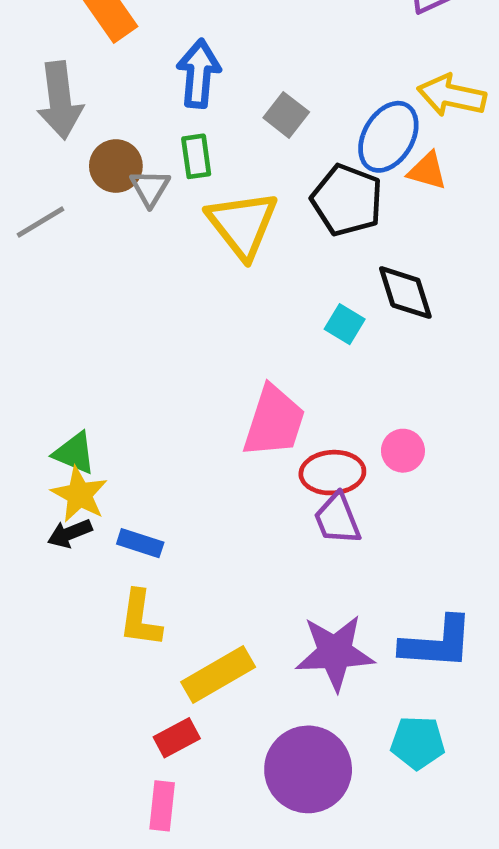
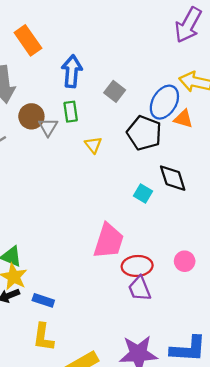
yellow triangle: (242, 224) -> (93, 145), size x0.5
pink circle: (403, 451) -> (185, 261), moved

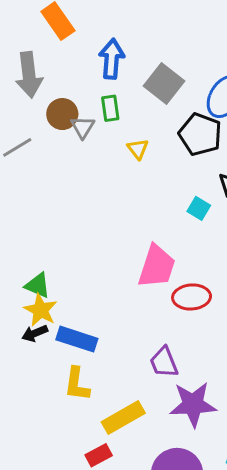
gray square: (115, 91) -> (164, 84), size x1.5
purple trapezoid: (139, 289) -> (164, 362), moved
blue rectangle: (43, 300) -> (77, 339), size x1.5

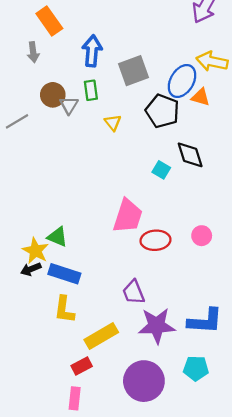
gray arrow: (29, 75) -> (33, 52), moved, size x0.6
gray square: (164, 84) -> (134, 71), turned 32
green triangle: (38, 285) -> (57, 237), moved

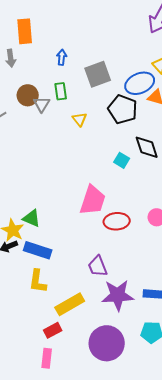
orange rectangle: (49, 21) -> (25, 31), turned 30
blue arrow: (92, 51) -> (62, 57), size x0.6
blue ellipse: (182, 81) -> (140, 83), turned 36

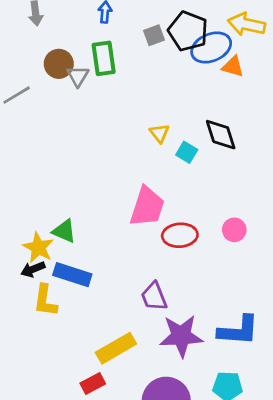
gray square: (98, 74) -> (154, 35), size x0.6
green rectangle: (61, 91) -> (104, 58), size x1.4
black pentagon: (123, 109) -> (188, 31), moved
yellow triangle: (80, 119) -> (159, 133), moved
yellow L-shape: (38, 281) -> (45, 301), moved

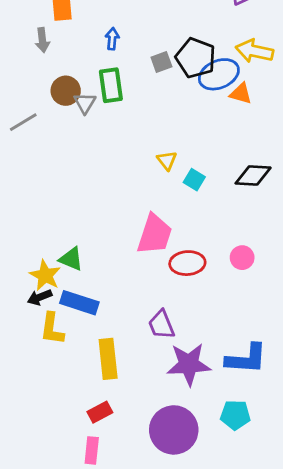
black diamond: (221, 135) -> (253, 176), moved, turned -69
yellow rectangle: (116, 348) -> (108, 359), moved, turned -66

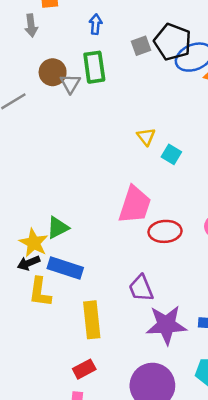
green triangle: (71, 259) -> (58, 228), turned -50

